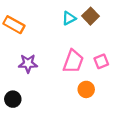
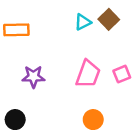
orange rectangle: (14, 25) -> (16, 30), turned -30
orange circle: (86, 89) -> (93, 120), moved

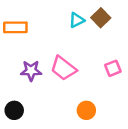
pink trapezoid: (88, 74) -> (64, 68), moved, turned 108

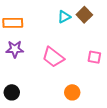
pink square: (113, 68) -> (94, 57), turned 32
purple star: (31, 71) -> (15, 49), moved

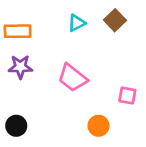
cyan triangle: (64, 17) -> (77, 23), moved
pink square: (94, 57) -> (127, 96), moved

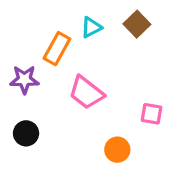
orange rectangle: (18, 31) -> (57, 49), moved, turned -60
black circle: (16, 126) -> (26, 133), moved

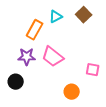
purple star: (24, 80) -> (27, 57), moved

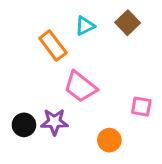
orange rectangle: (35, 30) -> (53, 46), turned -66
purple star: (27, 57) -> (54, 122), moved

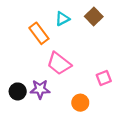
pink square: (141, 107) -> (104, 78), turned -32

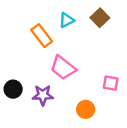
pink square: (104, 78) -> (111, 83), turned 32
black circle: (18, 91) -> (13, 89), moved

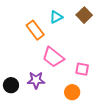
pink square: (111, 83) -> (82, 69), moved
black circle: (13, 89) -> (11, 85), moved

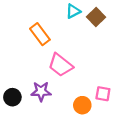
cyan triangle: (56, 17) -> (73, 11), moved
pink square: (82, 69) -> (103, 94), moved

